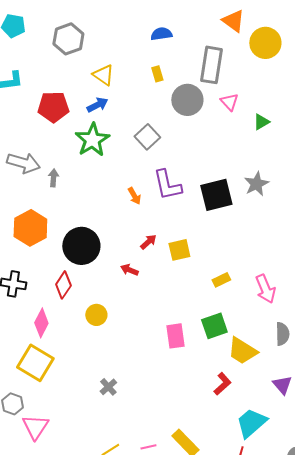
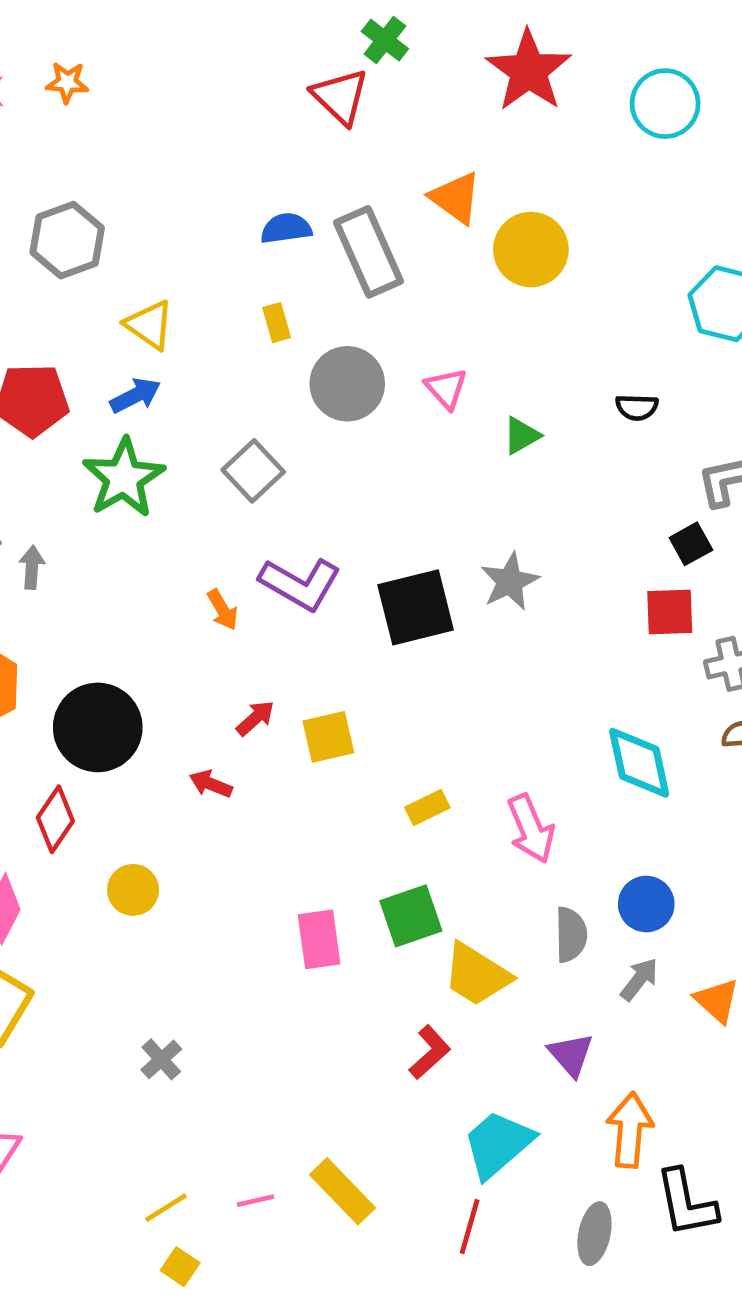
gray rectangle: (211, 65) -> (368, 252), moved, turned -33
purple L-shape: (167, 185) -> (300, 584), turned -48

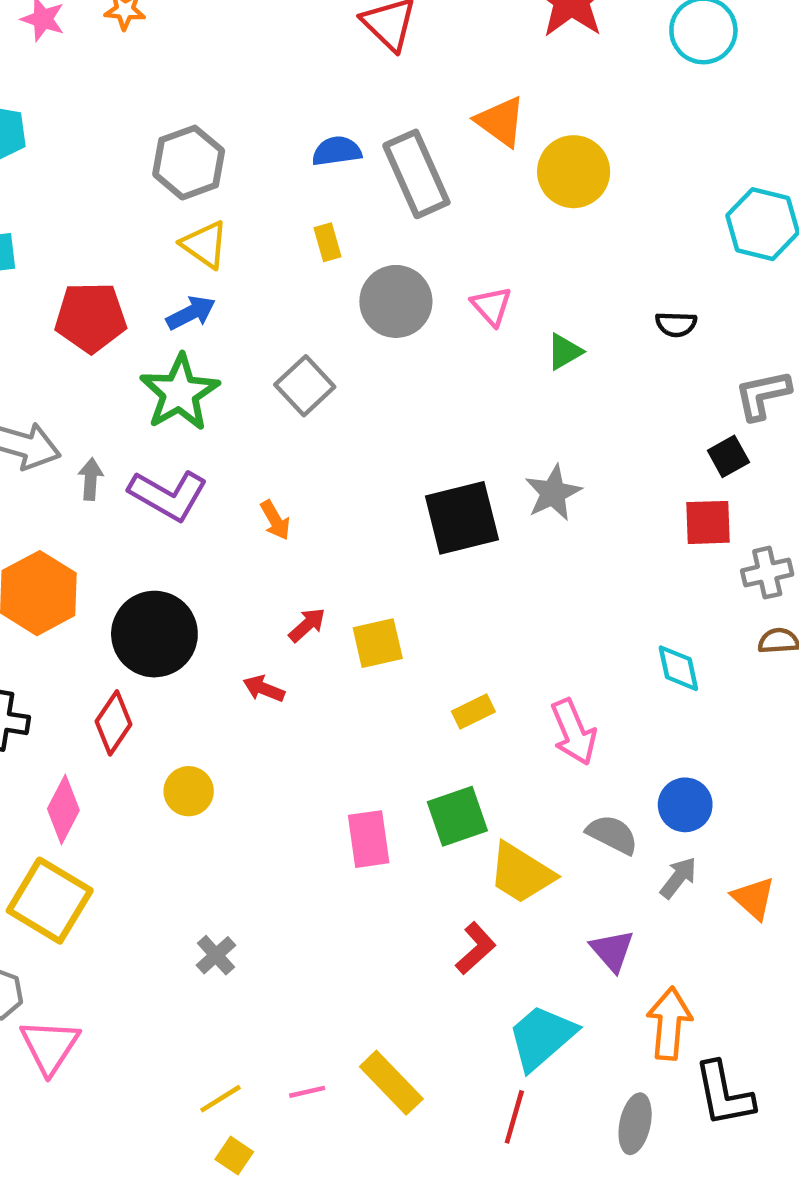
gray hexagon: (67, 240) -> (189, 163), moved
purple L-shape: (300, 584) -> (168, 495), moved
cyan diamond: (639, 763) -> (678, 668), size x0.7
gray semicircle: (571, 935) -> (612, 834), turned -62

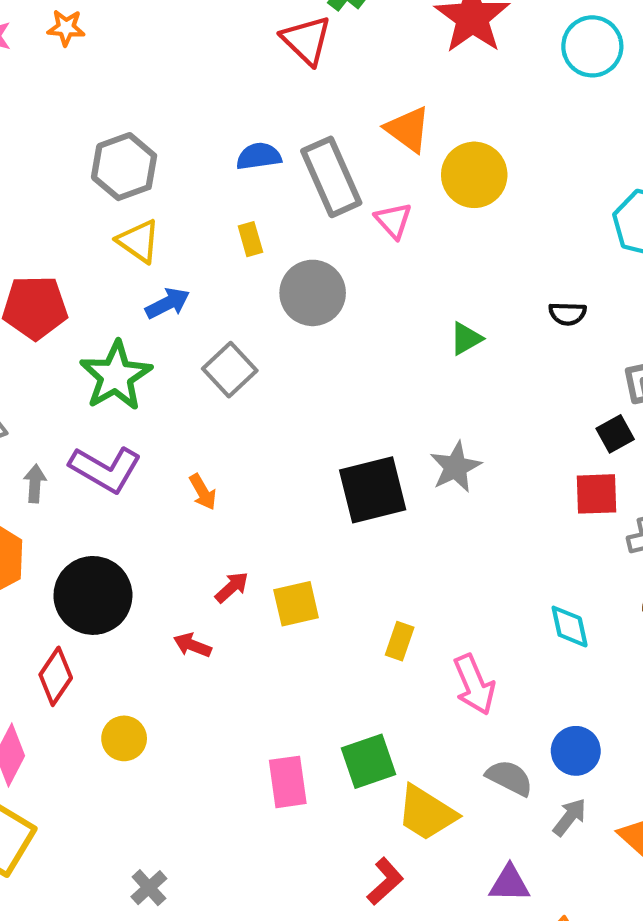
pink triangle: (492, 306) -> (393, 220), moved
blue arrow: (191, 313) -> (168, 303), moved
gray arrow: (91, 479) -> (35, 484), moved
yellow rectangle: (473, 711) -> (400, 641), moved, turned -45
purple triangle: (612, 951) -> (509, 883), turned -48

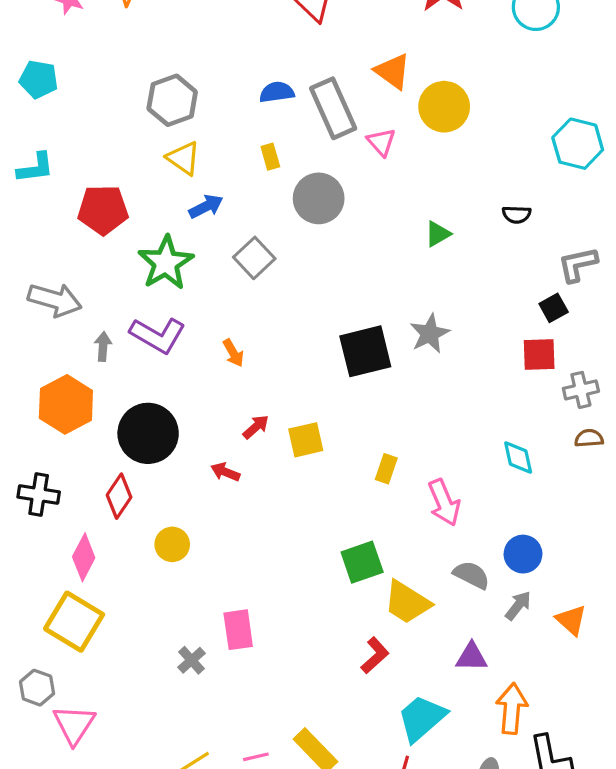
pink rectangle: (288, 782) -> (238, 630), moved

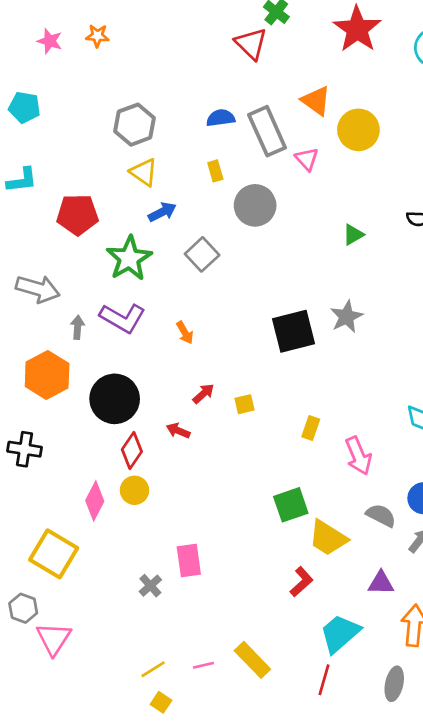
yellow square: (306, 440) -> (244, 404), size x0.7
red diamond: (119, 496) -> (132, 451), moved
pink diamond: (84, 557) -> (95, 501), moved

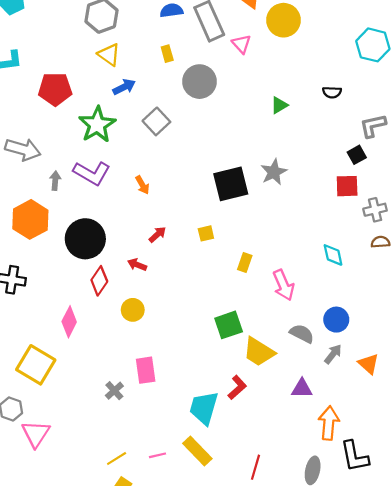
yellow square: (244, 404) -> (206, 233), moved
yellow circle: (134, 490) -> (133, 310), moved
cyan trapezoid: (340, 633) -> (204, 408), moved, turned -33

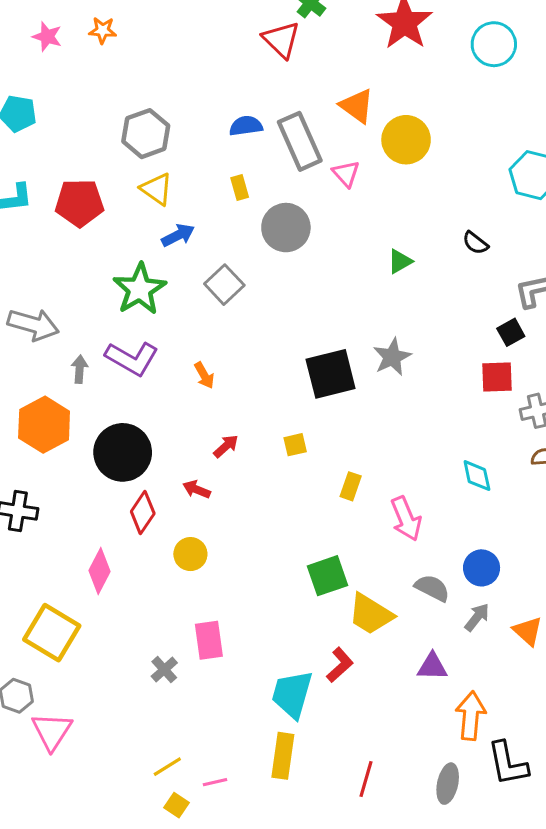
red pentagon: (55, 89) -> (80, 203), moved
black semicircle: (332, 92) -> (475, 243), turned 36
yellow rectangle: (197, 451) -> (283, 756), turned 52
pink line: (157, 455) -> (215, 782), moved

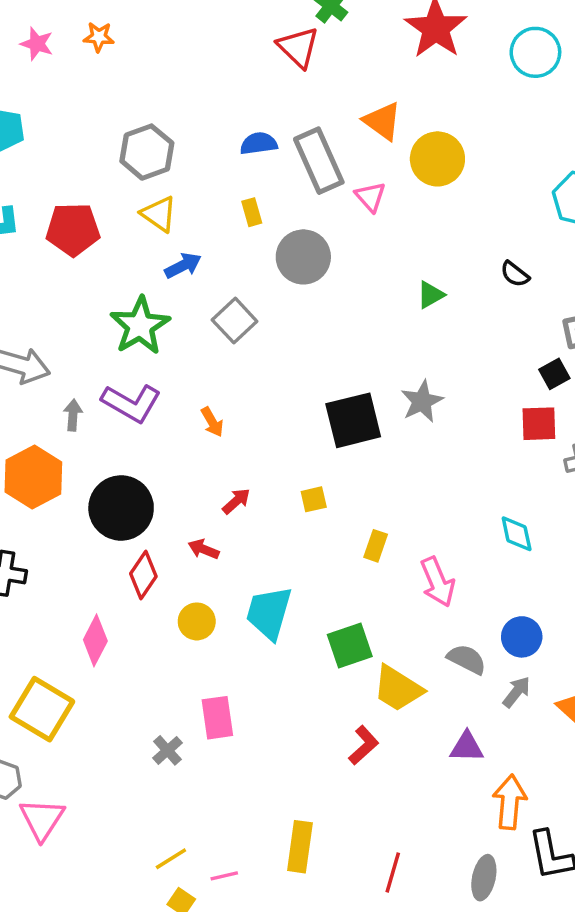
cyan trapezoid: (292, 694) -> (269, 613), moved

